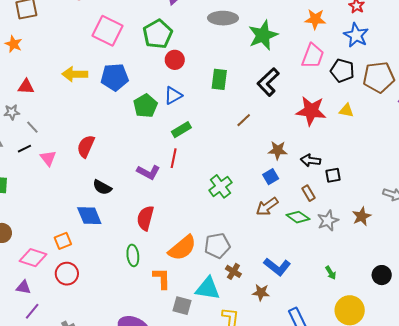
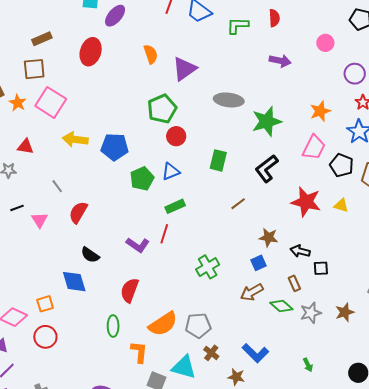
orange star: (315, 19) -> (320, 111), turned -30
pink square: (108, 31) -> (51, 102), moved
gray line: (32, 127) -> (57, 186), moved

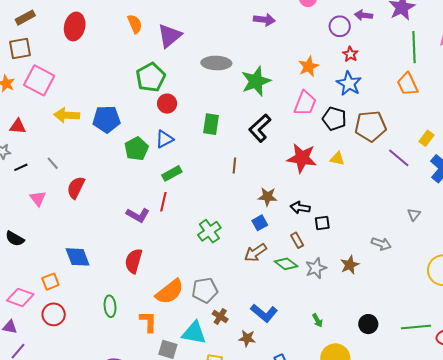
brown line: (238, 204) -> (234, 166), turned -42
black line: (17, 208) -> (21, 167), moved
black semicircle: (90, 255) -> (15, 239), moved
green ellipse: (113, 326) -> (110, 306), moved

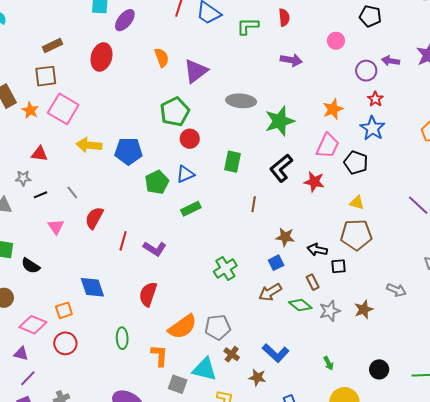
brown pentagon: (370, 126) -> (356, 235), moved
red star: (302, 158) -> (314, 182), moved, size x0.7
red line: (163, 202) -> (123, 241), moved

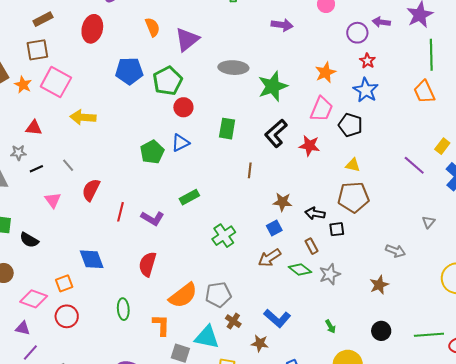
blue pentagon: (128, 151) -> (129, 71), moved
green rectangle: (191, 209) -> (189, 197), moved
brown star: (364, 309) -> (379, 285), moved

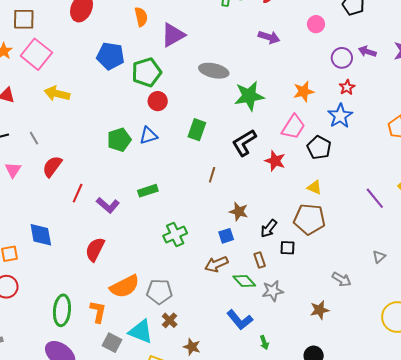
black arrow: (315, 213) -> (269, 229), turned -72
green ellipse: (123, 309) -> (62, 310), moved, size x1.4
blue L-shape: (277, 318) -> (240, 320), moved

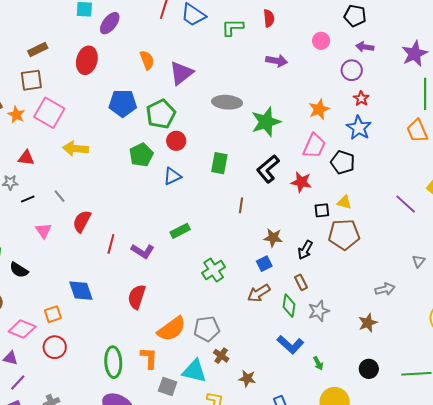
purple arrow: (367, 52) -> (365, 47), moved
green pentagon: (119, 140) -> (141, 155), moved
black square: (287, 248) -> (322, 210), moved
gray arrow: (342, 279) -> (385, 289), turned -36
green diamond: (244, 281) -> (289, 306), turned 60

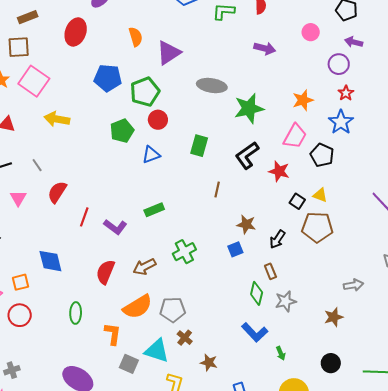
black square: (322, 210) -> (297, 201), turned 35
brown arrow: (259, 293) -> (144, 267), moved
green ellipse: (113, 362) -> (76, 313), moved, size x0.7

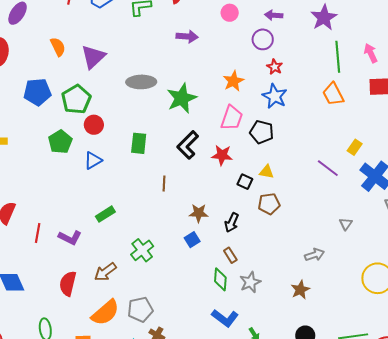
brown pentagon: (317, 227) -> (269, 204), size x0.7

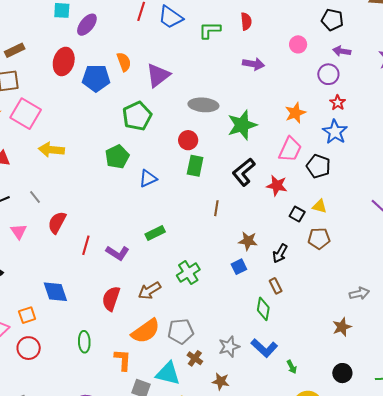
blue pentagon: (37, 92) -> (96, 78), moved
red circle: (94, 125) -> (188, 140), moved
gray star: (250, 282) -> (229, 347), moved

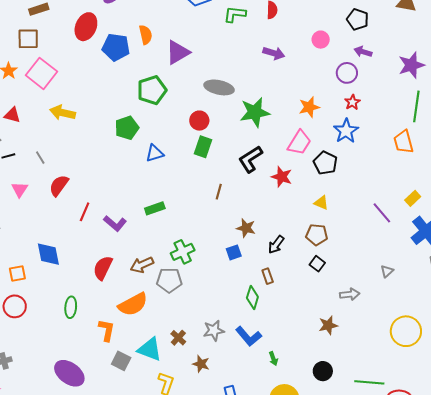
black square: (297, 214) -> (317, 264), moved
gray pentagon: (181, 331) -> (169, 280), moved

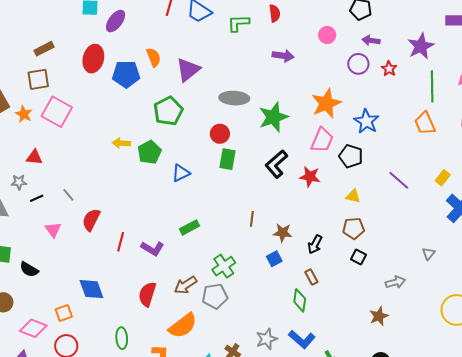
red star: (352, 102) -> (389, 69), moved
orange star: (309, 107) -> (326, 103), size x1.4
yellow arrow: (63, 113) -> (121, 143), moved, size x0.7
brown line: (219, 192) -> (252, 219), moved
purple line: (382, 213) -> (399, 180), moved

